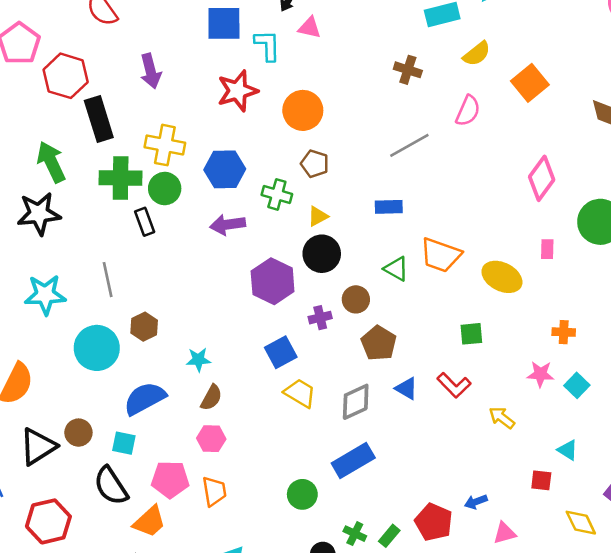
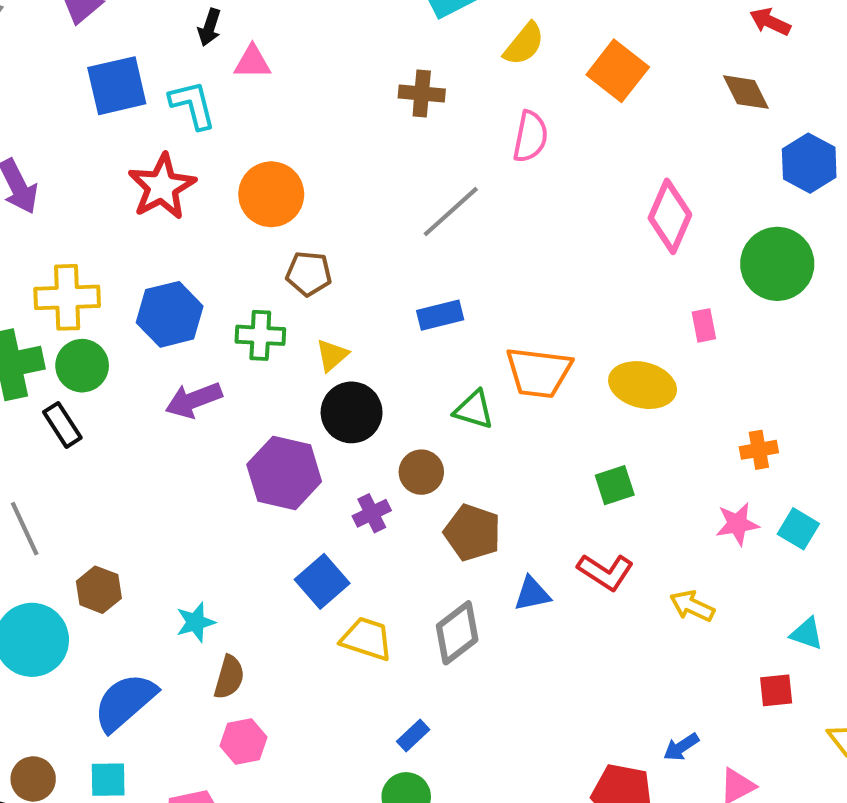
blue triangle: (406, 388) -> (532, 594), turned -30
blue rectangle: (353, 461) -> (413, 735), moved, size x0.5

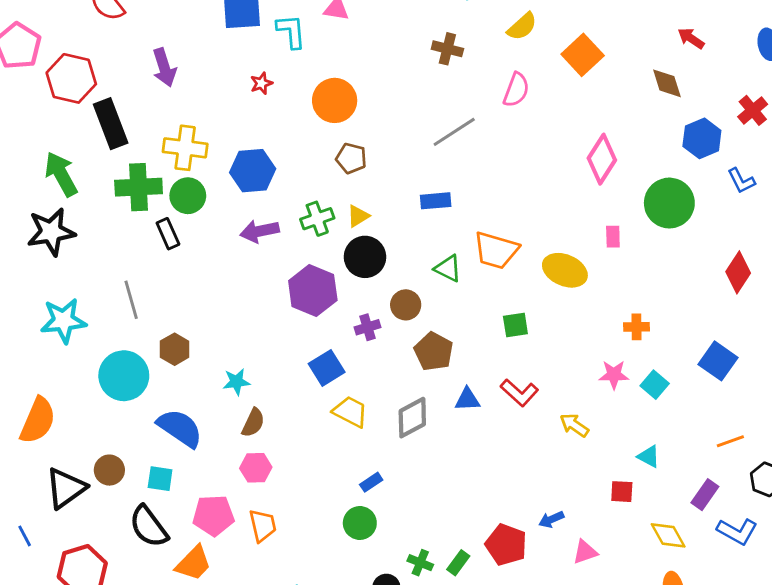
red star: (162, 187) -> (261, 83), size x0.5
green cross: (260, 335) -> (317, 219), moved, turned -32
green square: (615, 485) -> (515, 325), moved
blue semicircle: (125, 702) -> (180, 428), turned 66

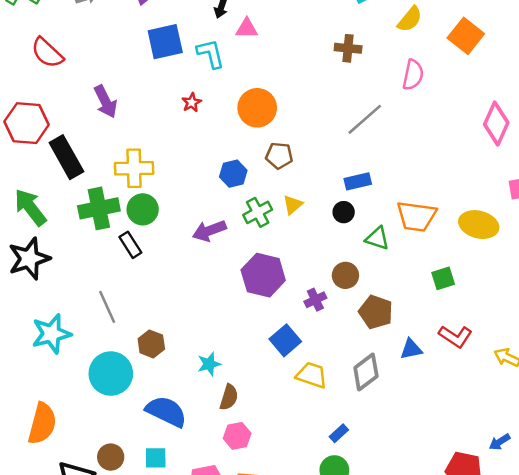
blue hexagon: (253, 171) -> (233, 174), moved, size x0.7
black circle: (365, 257) -> (344, 212), moved, size x0.6

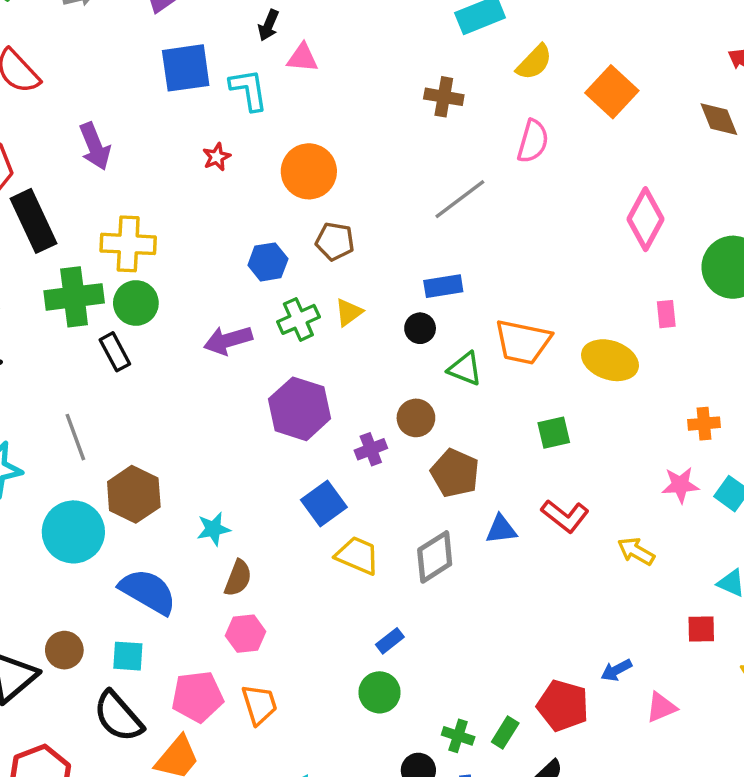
brown hexagon: (151, 344) -> (134, 494), size x1.4

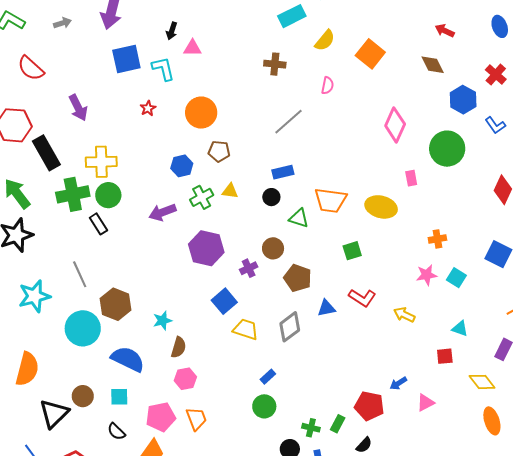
pink semicircle: (533, 141) -> (328, 86), size x0.7
yellow triangle: (349, 312) -> (230, 191), turned 48
black semicircle: (118, 716) -> (116, 432), size x0.6

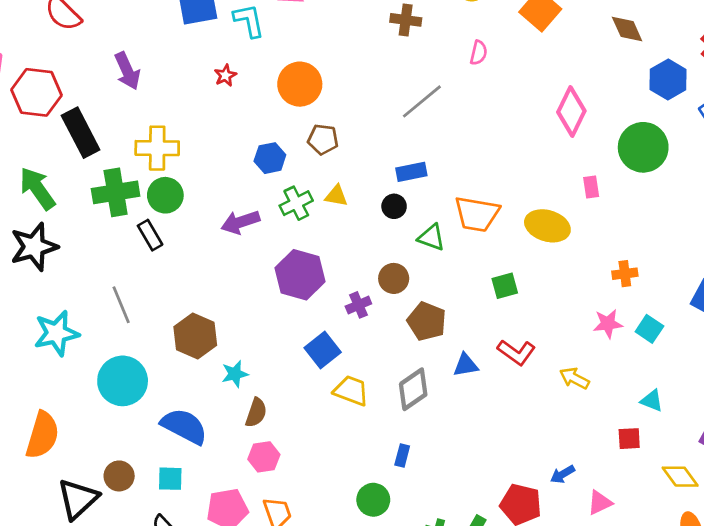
brown hexagon: (116, 304) -> (195, 336), moved
blue rectangle: (268, 377) -> (402, 456), moved, turned -35

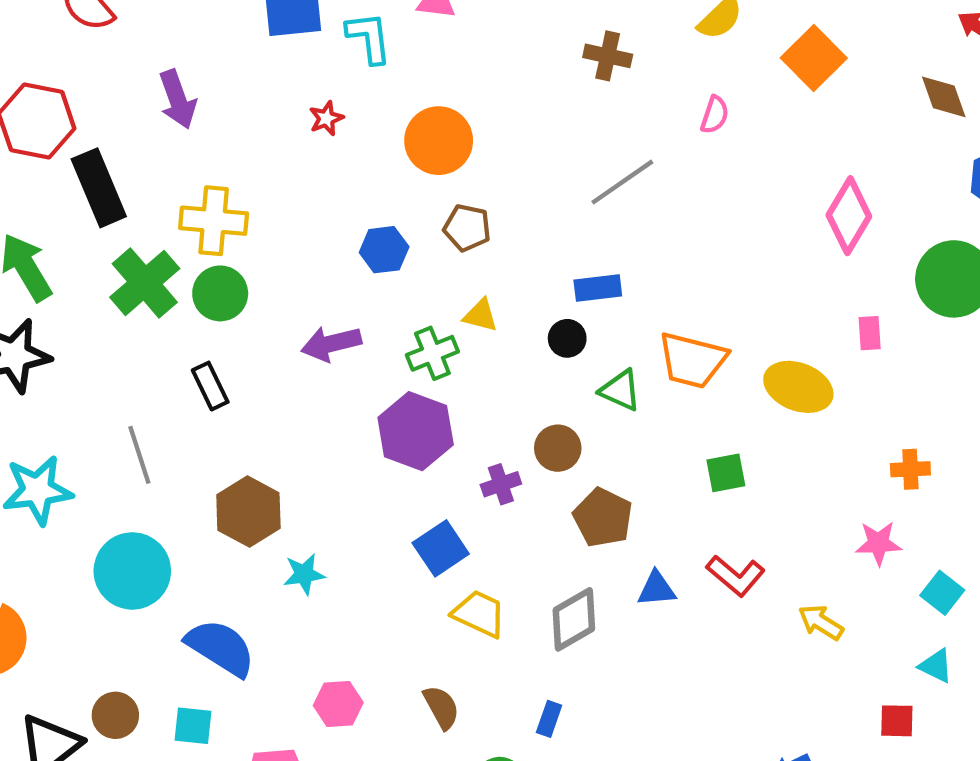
green cross: (116, 192) -> (145, 283), turned -36
green cross: (296, 203) -> (432, 353), moved
black rectangle: (150, 235) -> (210, 386), moved
cyan square: (649, 329) -> (942, 593), moved
brown semicircle: (256, 413) -> (441, 707), moved, turned -52

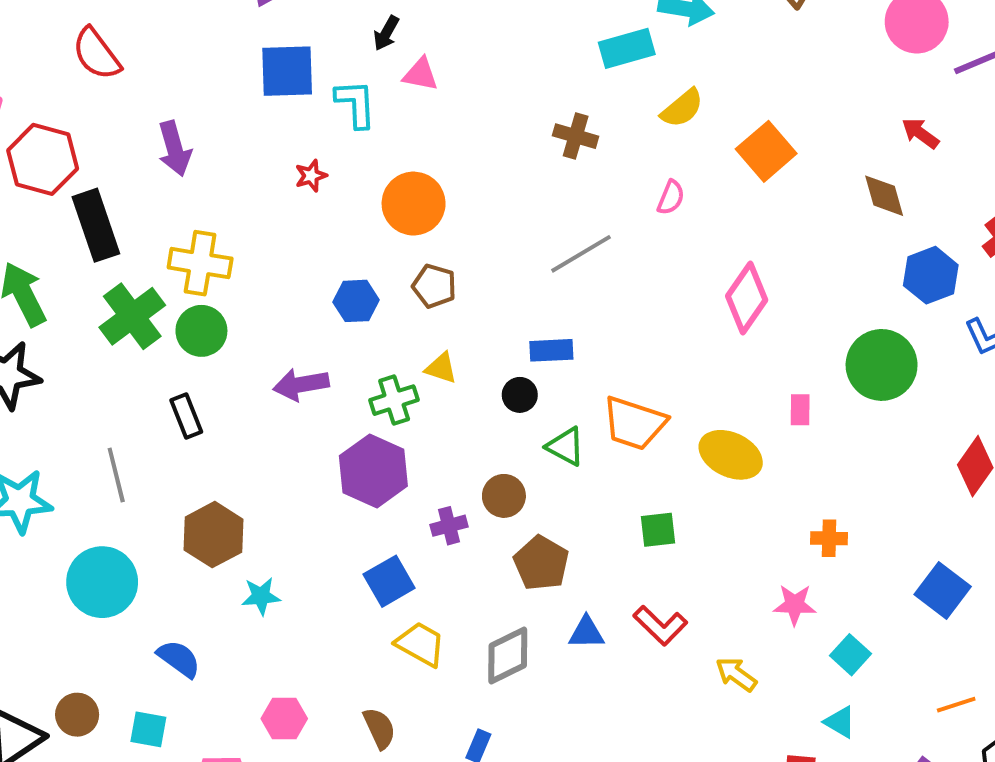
pink diamond: (849, 216) -> (747, 298), moved
blue semicircle: (221, 648) -> (179, 659), size x0.7

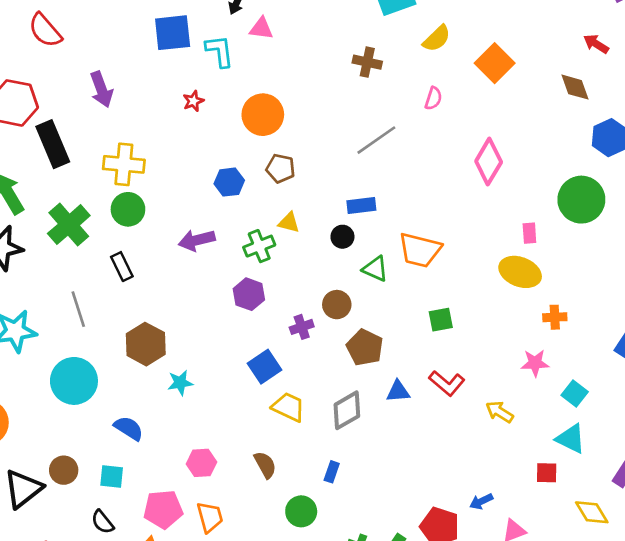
green cross: (132, 316) -> (69, 225), moved
yellow ellipse: (731, 455) -> (520, 272), moved
purple hexagon: (373, 471) -> (249, 294), size x0.7
cyan triangle: (840, 722) -> (571, 439), size x1.4

